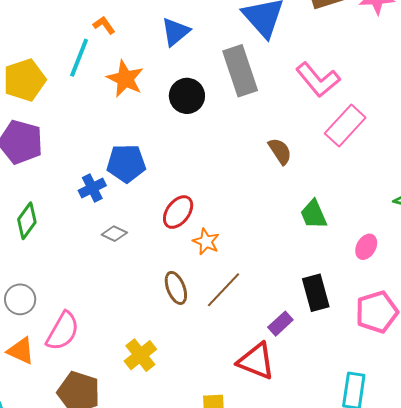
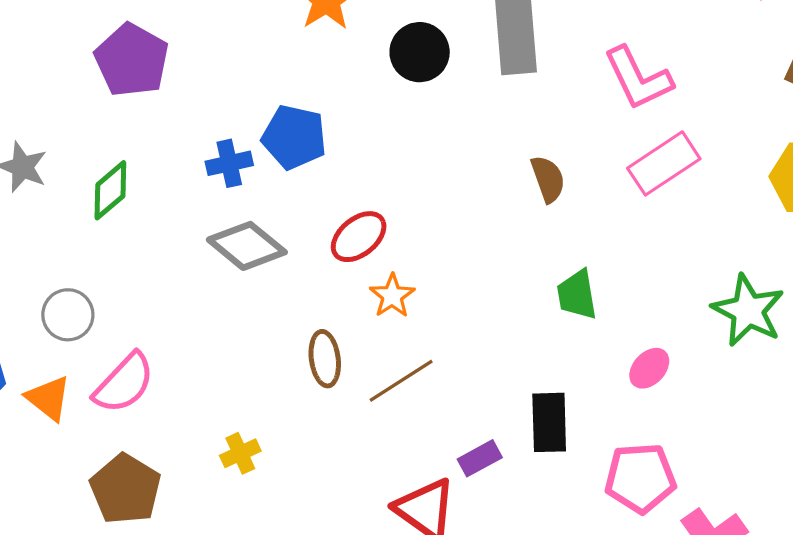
gray diamond: (114, 234) -> (247, 246), size x1.8
yellow cross: (140, 355) -> (240, 453), size x0.7

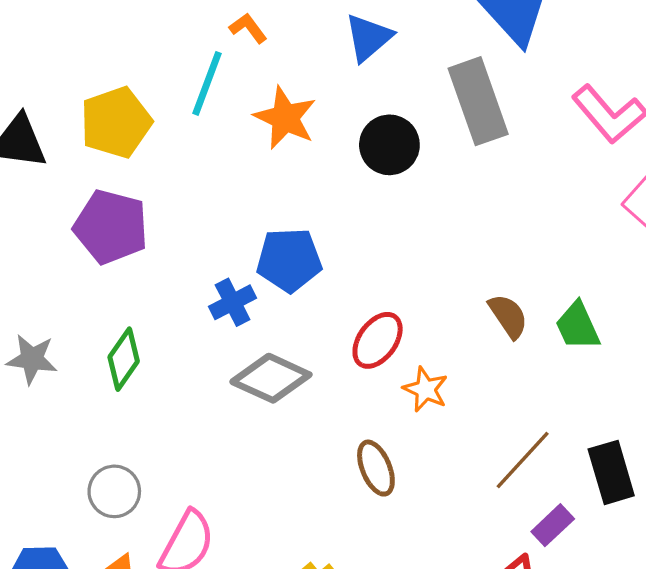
brown semicircle: (548, 179) -> (508, 316), moved
green trapezoid: (577, 295) -> (578, 326), moved
brown line: (401, 381) -> (523, 460), moved

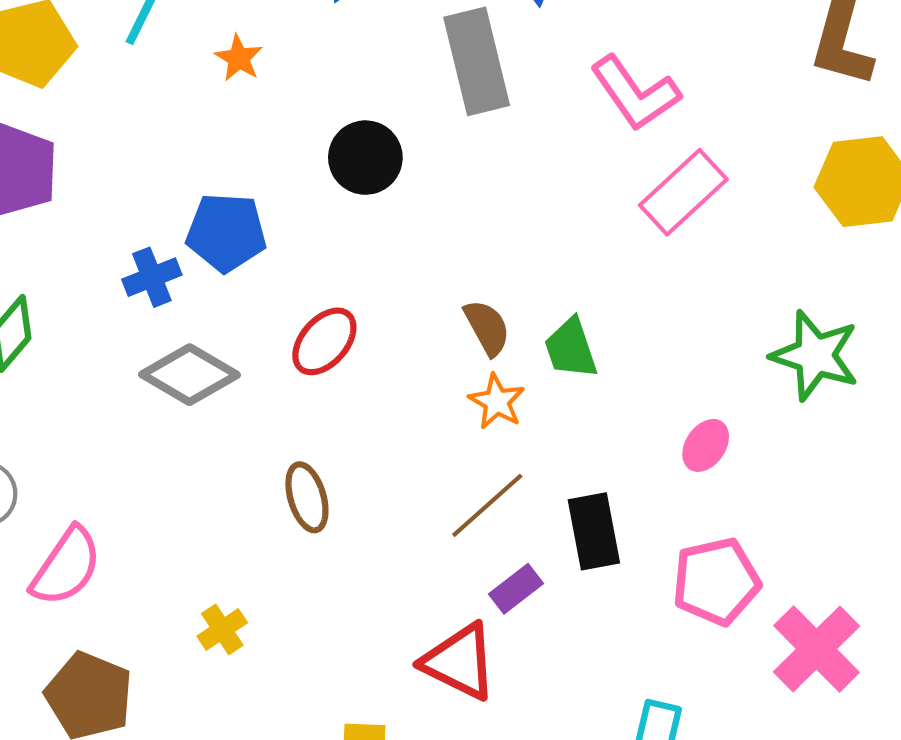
orange star: (285, 118) -> (239, 58), size x0.6
black circle: (389, 145) -> (365, 158), moved
orange star: (426, 389) -> (497, 402), moved

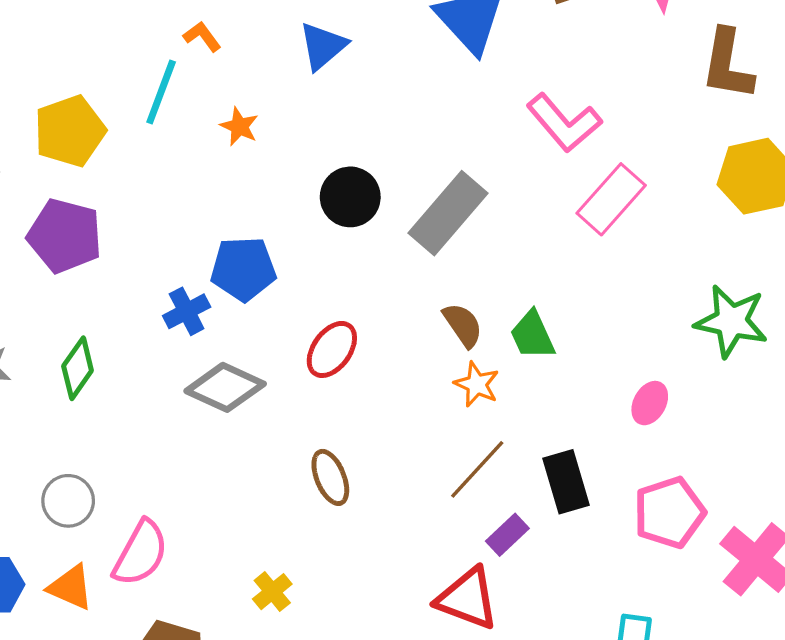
gray rectangle: (477, 61) -> (448, 213), moved, turned 60

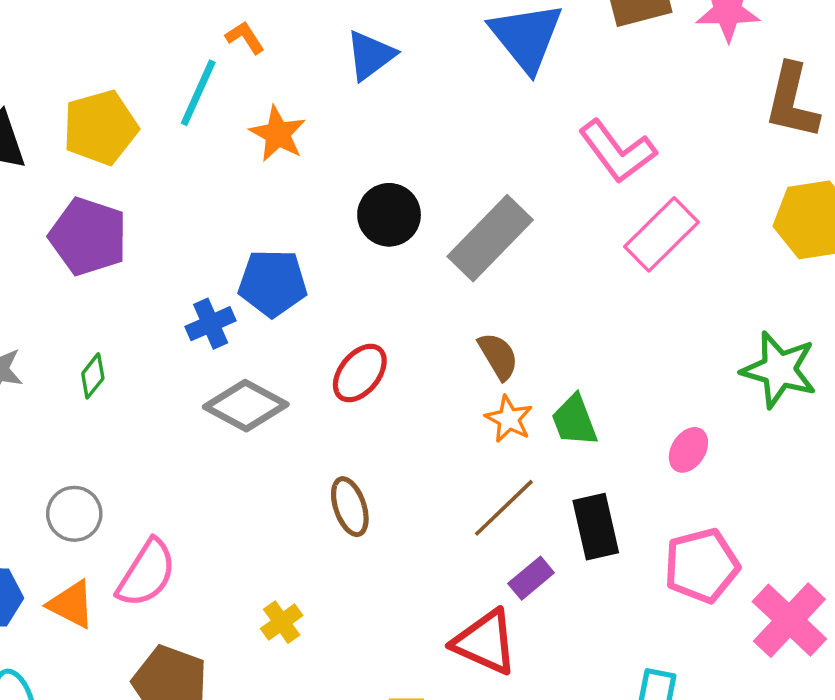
orange star: (239, 126) -> (278, 134), size x1.4
green trapezoid: (532, 335) -> (574, 420), moved
green diamond: (78, 368) -> (93, 376), size x0.7

